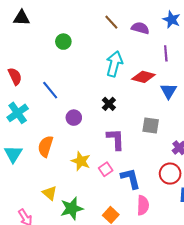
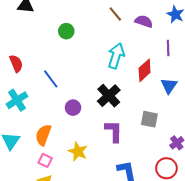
red diamond: (143, 77) -> (145, 70), turned -60
black cross: (109, 104) -> (109, 96), size x1.6
pink square: (106, 169) -> (45, 160), moved, turned -32

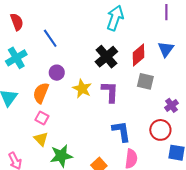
red diamond: (145, 70) -> (139, 55), moved
purple circle: (73, 108) -> (57, 73), moved
yellow star: (78, 151) -> (82, 89), moved

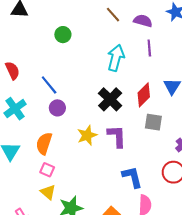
purple line: (166, 12) -> (149, 48), moved
purple circle: (57, 73) -> (57, 108), moved
yellow star: (82, 89) -> (87, 135), turned 30

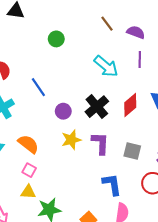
cyan arrow: (116, 58) -> (106, 66), turned 110
purple circle: (57, 108) -> (63, 111), moved
gray square: (153, 122) -> (132, 151), moved
orange semicircle: (44, 143) -> (28, 144), turned 105
yellow triangle: (48, 192) -> (28, 192), turned -42

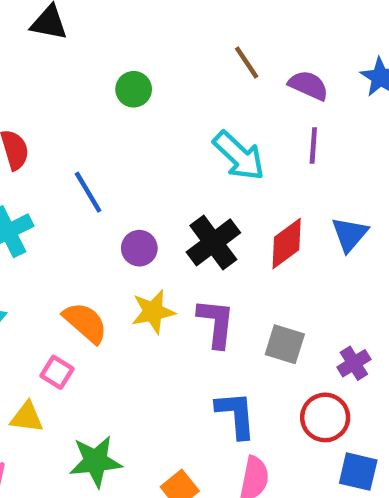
orange semicircle: (28, 144) -> (85, 323), moved
yellow triangle: (28, 192) -> (27, 417), moved

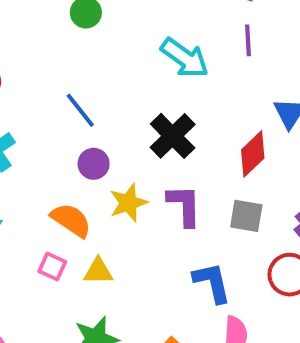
blue line: (88, 192) -> (80, 110), moved
red diamond: (287, 244) -> (253, 154), moved
purple circle: (139, 248) -> (94, 164), moved
yellow triangle: (27, 417) -> (98, 271), moved

